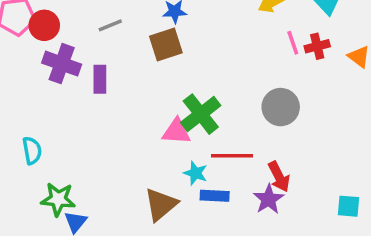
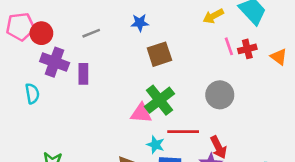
brown square: (166, 44) -> (159, 54), moved
cyan semicircle: (32, 151) -> (32, 94), moved

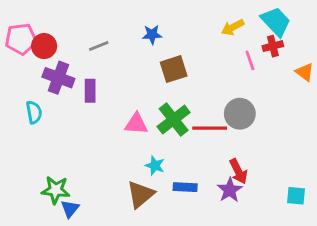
red cross: (247, 49) -> (273, 46), moved
pink triangle: (141, 113) -> (136, 124), moved
red line: (183, 132) -> (210, 128), moved
cyan star: (156, 145) -> (155, 166), moved

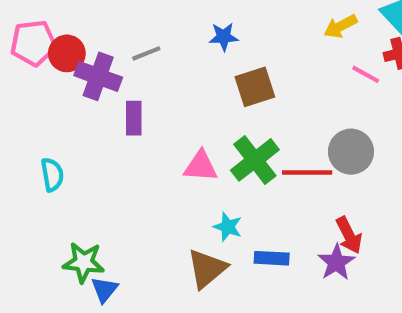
pink line: (250, 60) -> (366, 74), turned -42
purple cross: (58, 78) -> (98, 76), moved
cyan semicircle: (34, 112) -> (52, 175), moved

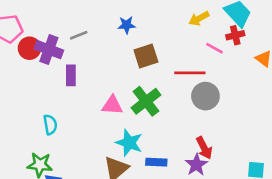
red circle: (67, 53) -> (29, 48), moved
red line: (307, 173) -> (190, 73), moved
cyan semicircle: (52, 175) -> (50, 125), moved
cyan star: (228, 227) -> (129, 143), size x1.5

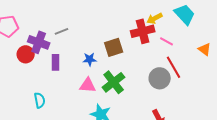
blue star: (127, 25) -> (90, 59), moved
red cross: (235, 35) -> (143, 31), moved, size x1.6
red circle: (29, 48) -> (26, 54), moved
red line: (190, 73) -> (174, 67), moved, turned 60

